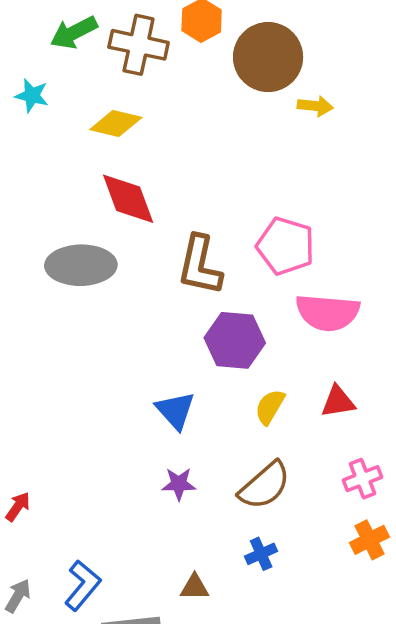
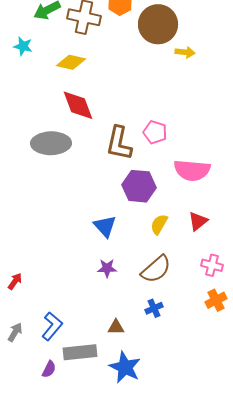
pink pentagon: (286, 246) -> (155, 132), moved, size x0.7
red triangle: (338, 402) -> (198, 221), turned -30
pink cross: (363, 479) -> (212, 265), turned 35

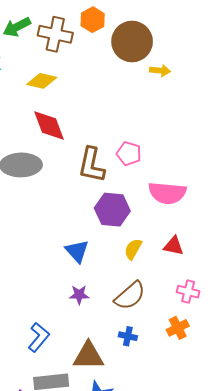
red triangle: (198, 221) -> (174, 246), turned 50
orange cross: (216, 300) -> (178, 328), moved
blue cross: (154, 308) -> (128, 336), turned 36
blue L-shape: (52, 326) -> (39, 337), moved
brown triangle: (116, 327) -> (88, 356), size x1.8

